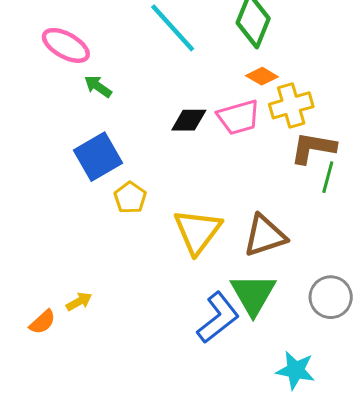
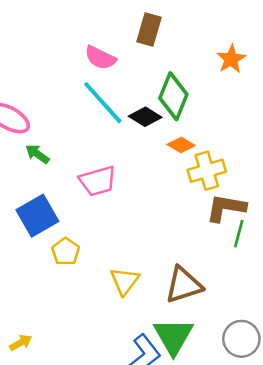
pink trapezoid: (239, 117) -> (98, 181), moved
black diamond: (189, 120) -> (145, 117), moved, turned 32
yellow triangle: (198, 231) -> (125, 281), size x0.7

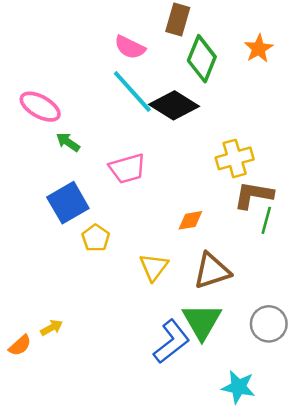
green diamond: (173, 96) -> (202, 59), moved
black diamond: (145, 117) -> (174, 105), size x1.5
orange diamond: (181, 145) -> (190, 220), moved, turned -40

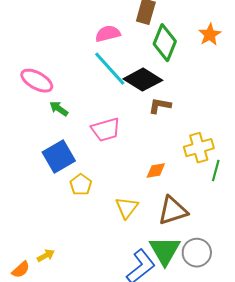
pink semicircle: (130, 47) -> (108, 34), turned 140
yellow cross: (235, 158) -> (199, 148), moved
brown L-shape: (254, 195) -> (160, 106), moved, size x0.7
gray circle: (269, 324) -> (197, 253), moved

